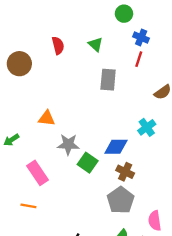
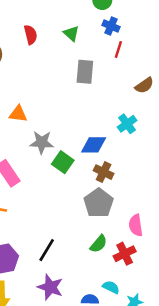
blue cross: (141, 38) -> (111, 26), moved

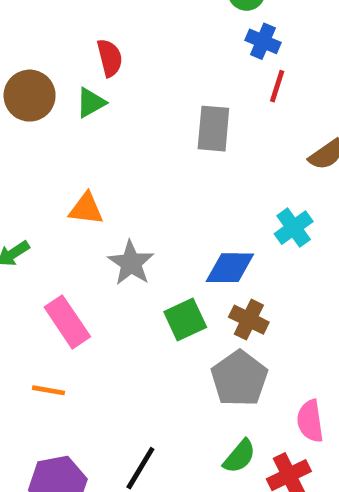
green triangle: (71, 33) -> (91, 103), moved, turned 49
gray star: (42, 142) -> (131, 263), turned 30
green square: (63, 162) -> (185, 320), moved, turned 30

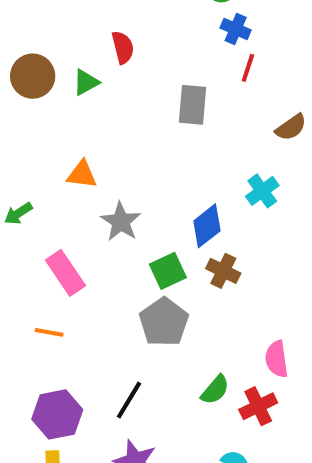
red semicircle: (110, 58) -> (123, 47), moved
blue diamond: (230, 268) -> (207, 226), turned -39
gray pentagon: (239, 379) -> (164, 322), moved

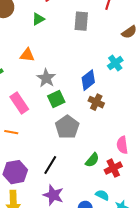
green triangle: (86, 82) -> (38, 19), moved
green square: (168, 271) -> (56, 99), moved

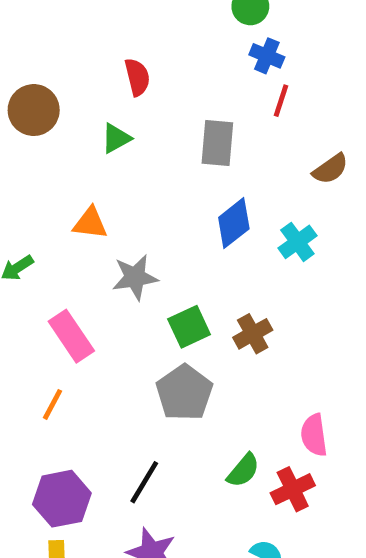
gray star: (46, 78) -> (135, 277), turned 30
blue diamond: (88, 80) -> (234, 223), moved
green square: (56, 99) -> (189, 327), moved
brown cross: (96, 102) -> (253, 334), turned 35
orange line: (11, 132) -> (52, 404), turned -72

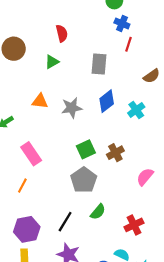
gray star: (135, 277) -> (72, 108), moved
pink semicircle: (314, 435) -> (145, 177), moved, turned 48
green semicircle: (243, 470) -> (98, 212), moved

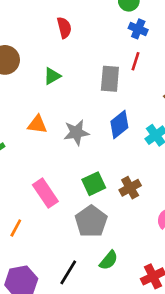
red semicircle: (62, 33) -> (64, 28), moved
red line: (129, 44) -> (135, 61), moved
pink rectangle: (31, 154) -> (45, 193), moved

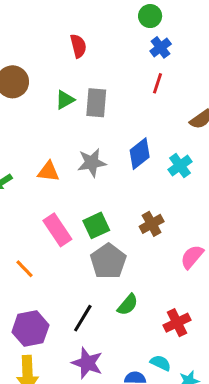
blue cross: (138, 29) -> (161, 47), turned 30
gray rectangle: (110, 79) -> (96, 103), moved
orange triangle: (37, 124) -> (48, 172), moved
green square: (94, 184) -> (96, 225), moved
orange line: (16, 228) -> (24, 269), turned -72

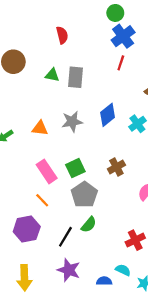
blue cross: (161, 47) -> (123, 36), size x1.5
green triangle: (65, 100) -> (52, 75), turned 40
orange line: (24, 269) -> (42, 200), moved
green semicircle: (128, 305) -> (89, 225), moved
purple hexagon: (30, 329) -> (27, 229), moved

